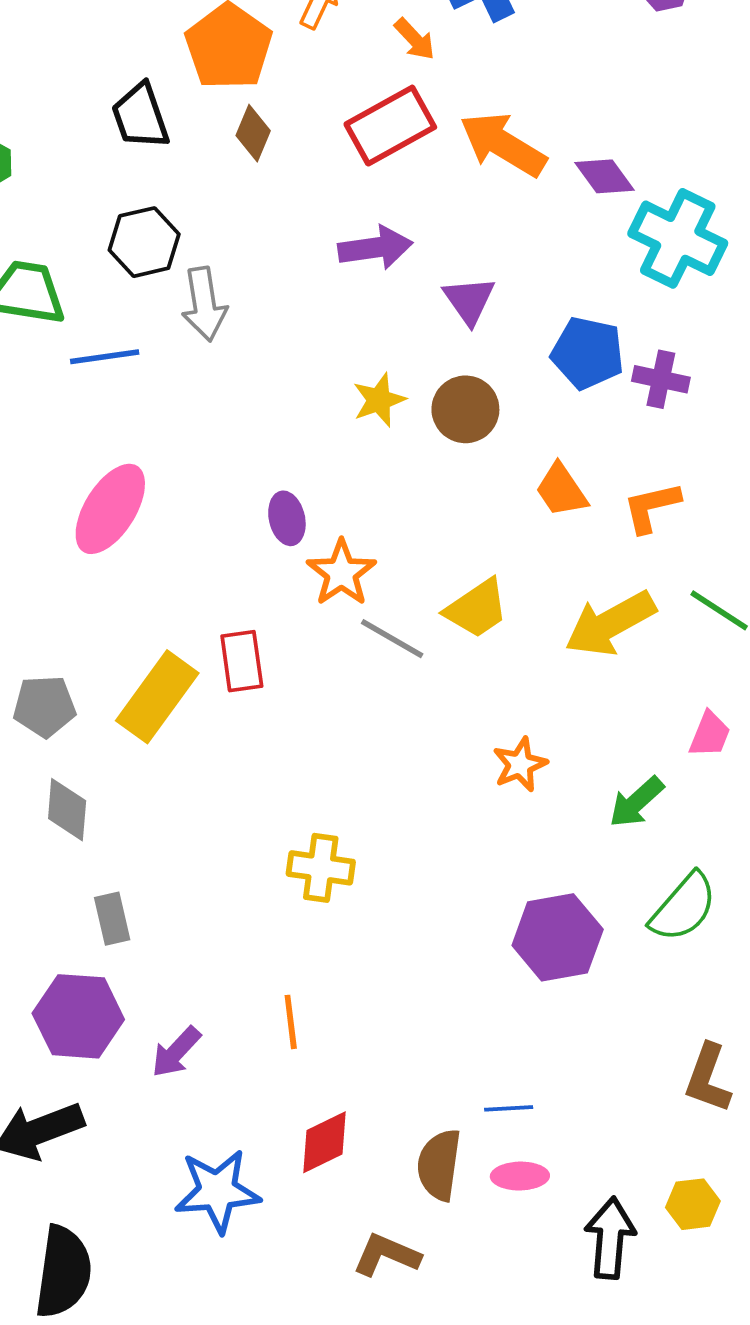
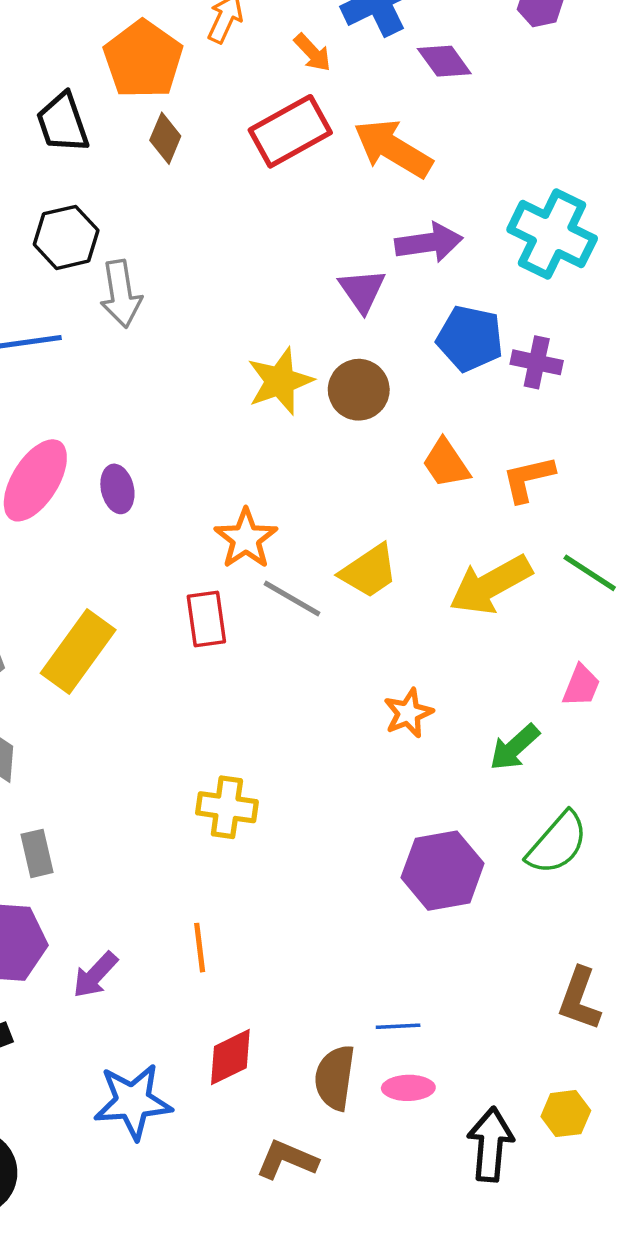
purple diamond: (604, 176) -> (444, 61), moved
purple arrow: (375, 248) -> (429, 243), moved
yellow star: (379, 400) -> (280, 381), size x1.4
purple ellipse: (287, 518) -> (117, 489), moved
red rectangle: (242, 661) -> (206, 619), moved

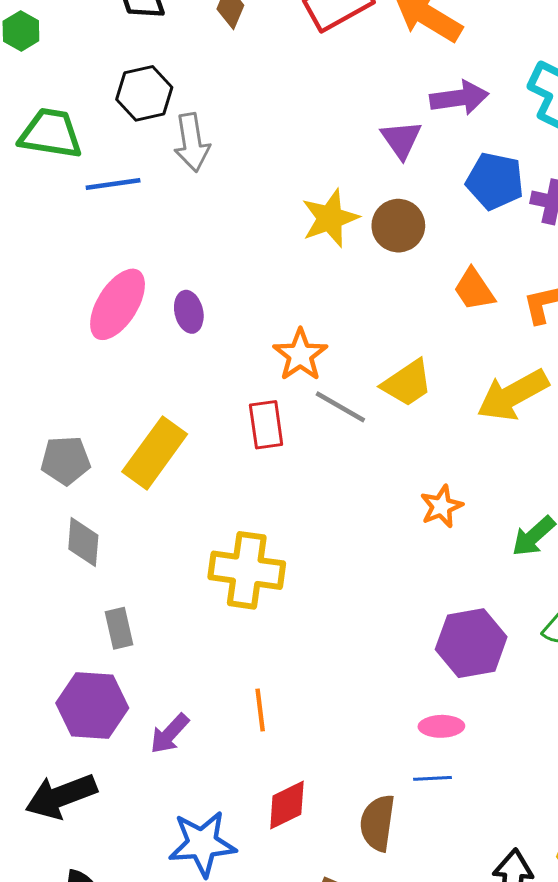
yellow cross: (227, 807) -> (247, 570), moved, size x1.4
pink ellipse: (408, 1088) -> (441, 726), moved

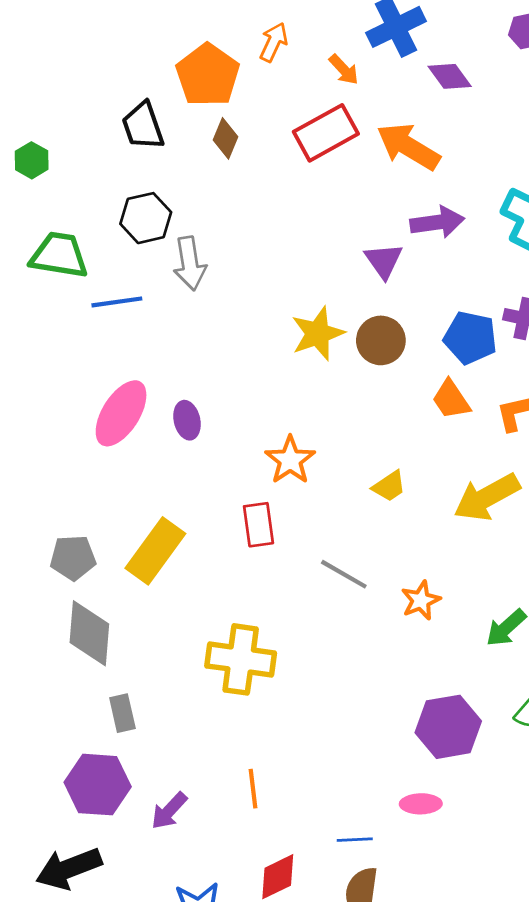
blue pentagon: (495, 181) -> (470, 338), moved
yellow trapezoid: (407, 383) -> (389, 486), size x0.7
gray line: (340, 407) -> (344, 574), moved
gray diamond: (83, 542) -> (89, 633), size x1.4
blue line: (432, 778) -> (355, 840), moved

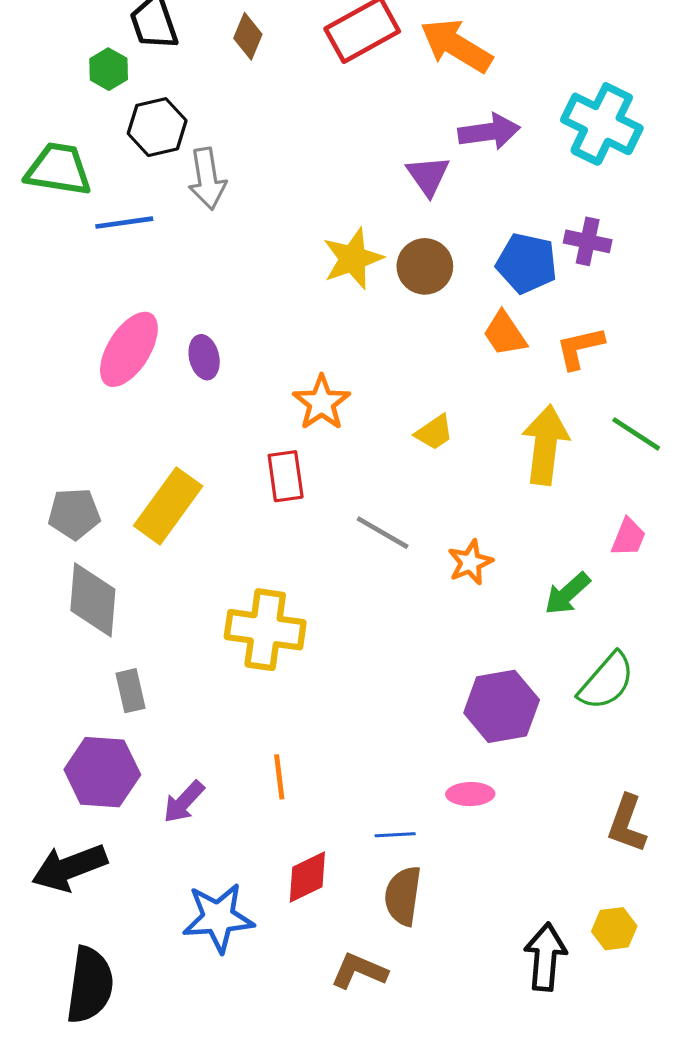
green hexagon: (32, 160) -> (109, 69), moved
yellow arrow: (487, 497) -> (545, 445), turned 126

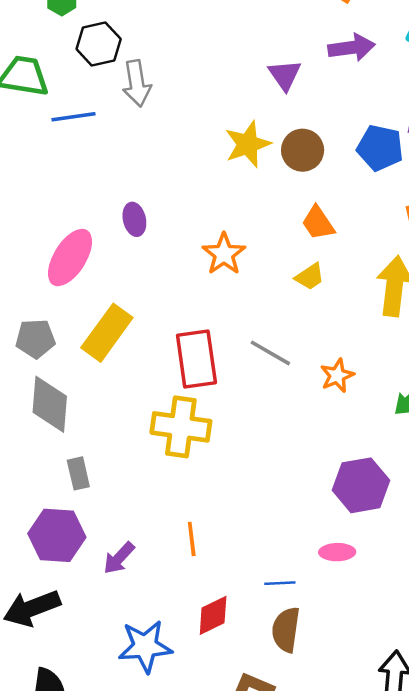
purple triangle: (428, 176) -> (285, 75), moved
orange trapezoid: (505, 334) -> (318, 223), moved
pink ellipse: (129, 349) -> (70, 258), moved
red rectangle: (286, 476) -> (196, 359), moved, size x1.5

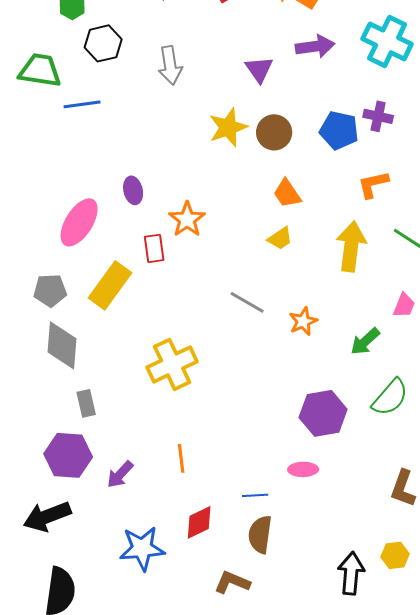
gray arrow: (137, 83) -> (170, 65), moved
orange star: (224, 254) -> (187, 219), moved
red rectangle: (196, 359) -> (154, 248), moved, size x0.6
yellow cross: (181, 427) -> (172, 364), turned -33

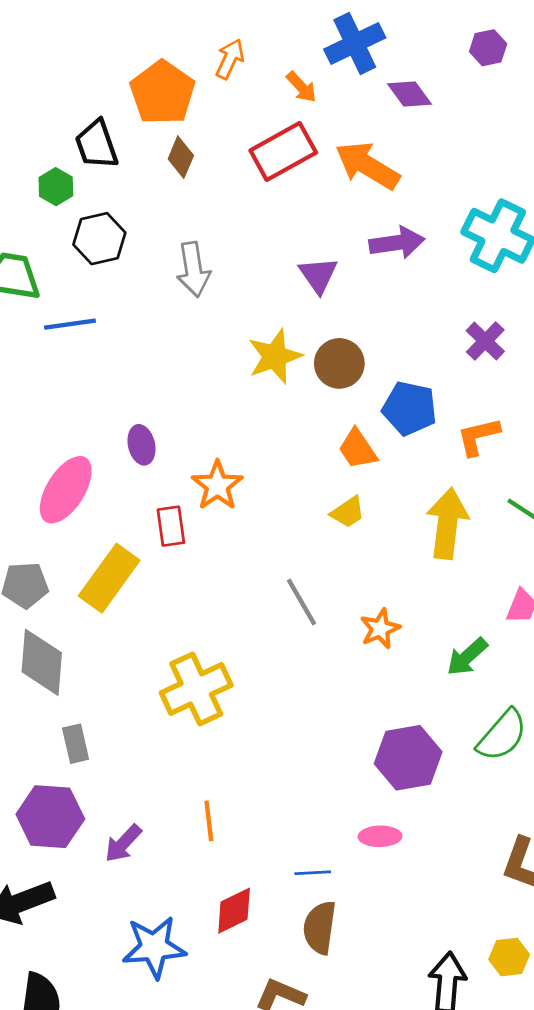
purple cross: (378, 116) -> (485, 341), turned 32
blue pentagon: (339, 130) -> (409, 408), moved
gray line: (247, 302) -> (301, 602), turned 30

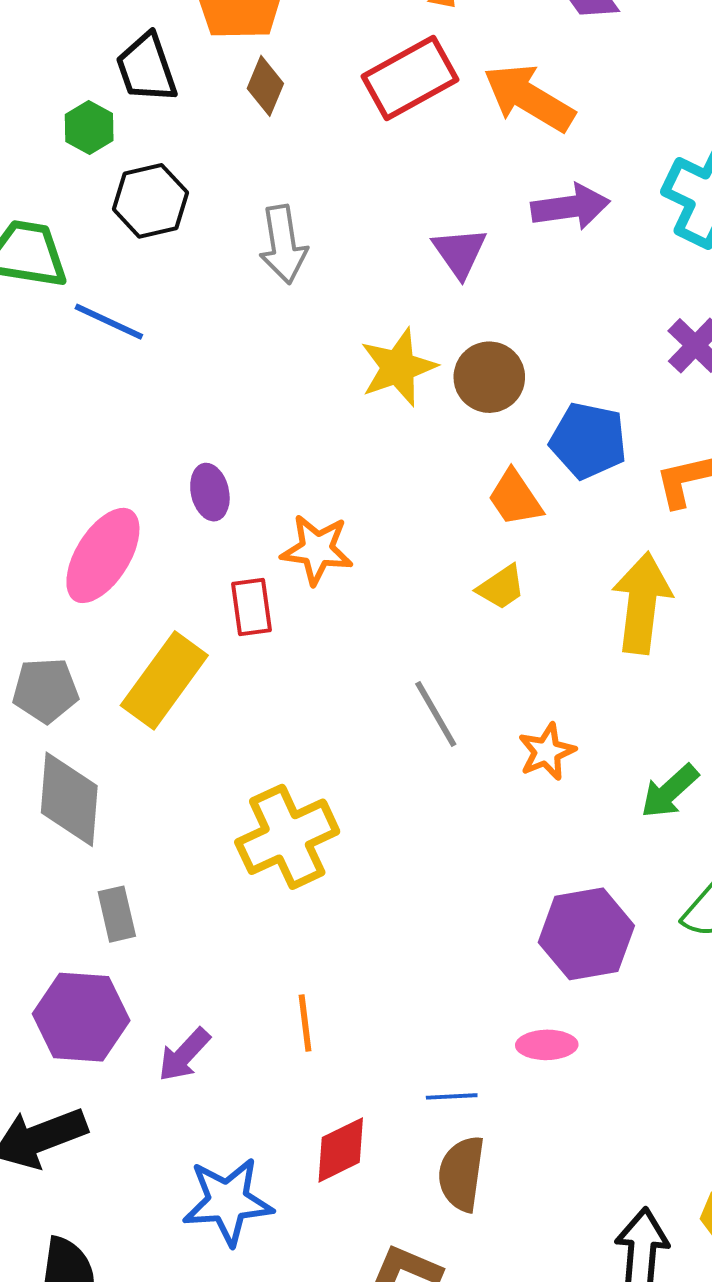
blue line: (70, 324) -> (109, 322), turned 33
orange star: (217, 486) -> (317, 550), turned -30

